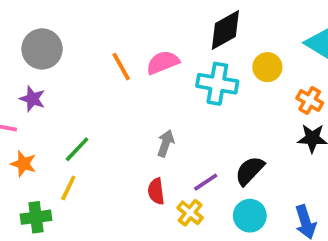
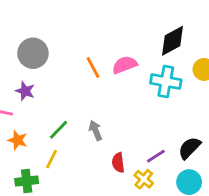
gray arrow: (166, 143) -> (96, 130), moved, turned -42

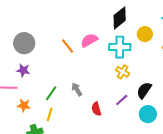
yellow cross: (144, 179) -> (123, 72), moved

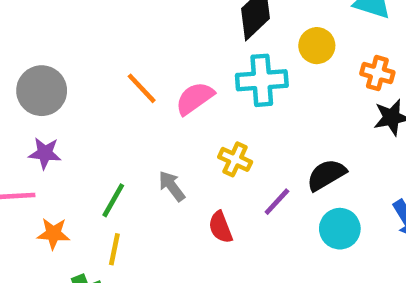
pink semicircle: (89, 40) -> (195, 98), moved
yellow cross: (123, 72) -> (235, 159), moved
black semicircle: (144, 90) -> (326, 175), turned 30

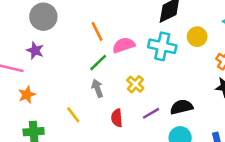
green line: (113, 200) -> (98, 63), moved
orange star: (53, 234) -> (27, 95), turned 30
yellow line: (114, 249) -> (73, 115), moved, turned -66

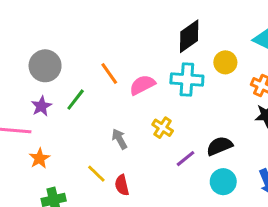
purple star: (35, 50) -> (41, 106), turned 30
green line: (98, 63) -> (76, 100), moved
red semicircle: (117, 118) -> (122, 185), moved

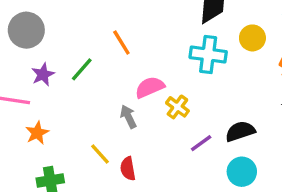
gray circle: (45, 66) -> (26, 30), moved
pink semicircle: (142, 85) -> (150, 87), moved

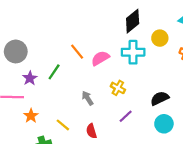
pink semicircle: (150, 87) -> (100, 58), moved
purple line: (201, 143) -> (126, 116), moved
yellow line: (100, 154) -> (63, 125), moved

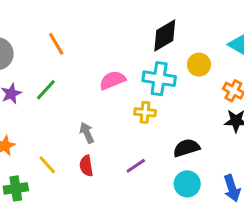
orange line: (77, 52) -> (56, 44), moved
yellow cross: (118, 88) -> (145, 112), moved, turned -32
red semicircle: (91, 131) -> (86, 166), moved

